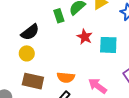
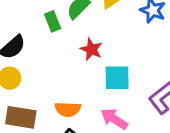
cyan square: (108, 45) -> (117, 78), moved

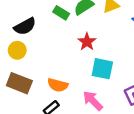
green rectangle: (53, 21) -> (61, 13), turned -49

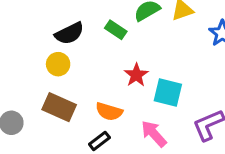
green rectangle: (61, 13) -> (116, 30), moved
red star: (87, 42) -> (136, 75), moved

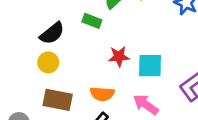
red star: (136, 75) -> (119, 57), turned -30

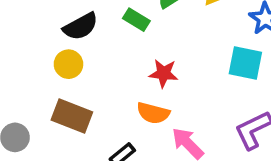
cyan square: (150, 66) -> (245, 63), moved
orange semicircle: (102, 94) -> (153, 113), moved

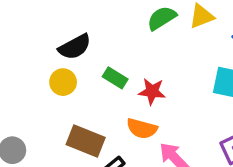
green rectangle: (136, 20) -> (115, 78), moved
brown rectangle: (72, 116) -> (86, 141), moved

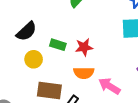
yellow circle: (63, 82) -> (34, 59), moved

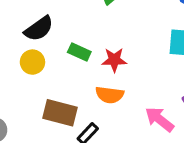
yellow circle: (34, 59) -> (32, 62), moved
pink arrow: (109, 86) -> (160, 119), moved

